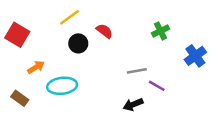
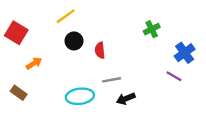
red semicircle: (104, 31) -> (100, 50), moved, turned -133
gray line: (137, 71) -> (112, 80), moved
cyan ellipse: (62, 86) -> (80, 96), moved
purple line: (157, 86) -> (174, 76), moved

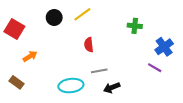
yellow line: (66, 16) -> (82, 14), moved
green cross: (152, 29) -> (135, 26), turned 32
black circle: (74, 41) -> (54, 17), moved

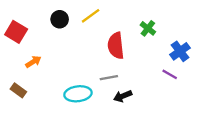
green cross: (135, 26) -> (148, 28), turned 32
red semicircle: (89, 45) -> (116, 46), moved, size x1.6

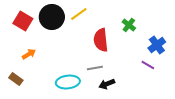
black circle: (60, 19) -> (52, 17), size x1.6
red square: (16, 32) -> (23, 21), moved

